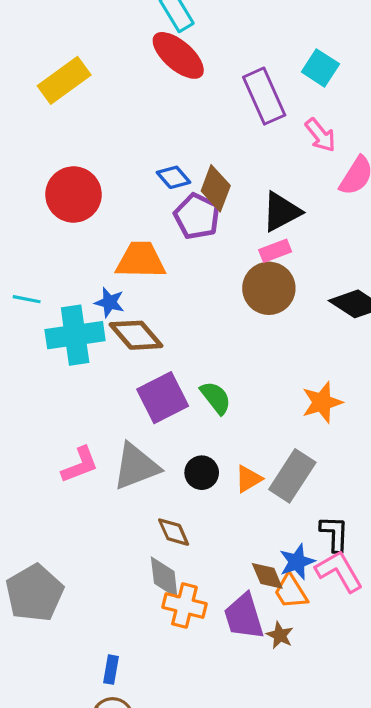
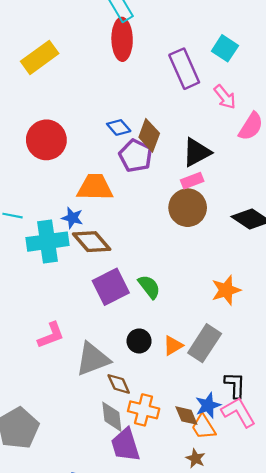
red ellipse: (178, 55) -> (122, 39), turned 48
gray triangle: (136, 466) -> (93, 359), moved
orange cross: (184, 606) -> (144, 410), moved
purple trapezoid: (244, 616) -> (125, 445), moved

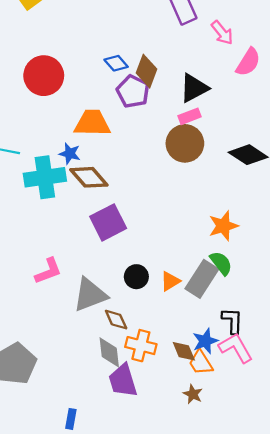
green semicircle: (149, 287) -> (221, 263), moved

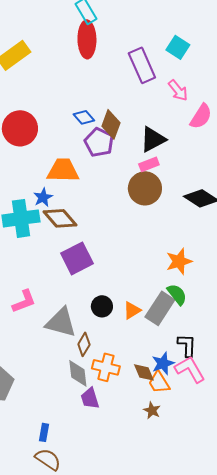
blue star: (70, 154) -> (43, 197), turned 30
gray triangle: (90, 295) -> (61, 322), turned 36
brown diamond: (116, 320) -> (84, 344), turned 55
purple trapezoid: (123, 381) -> (90, 398), size x0.7

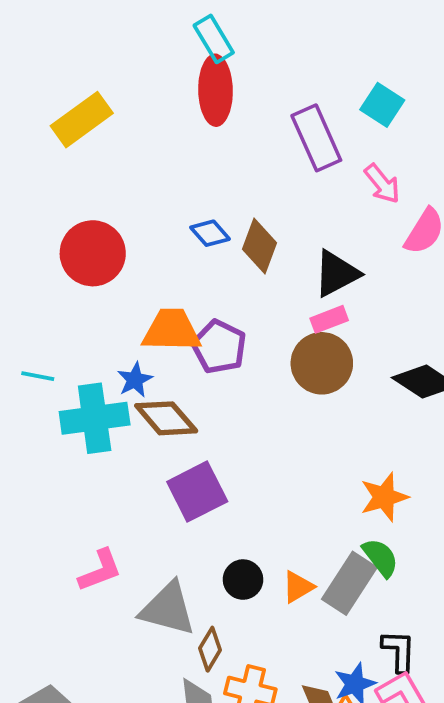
purple pentagon: (99, 142) -> (219, 347), moved

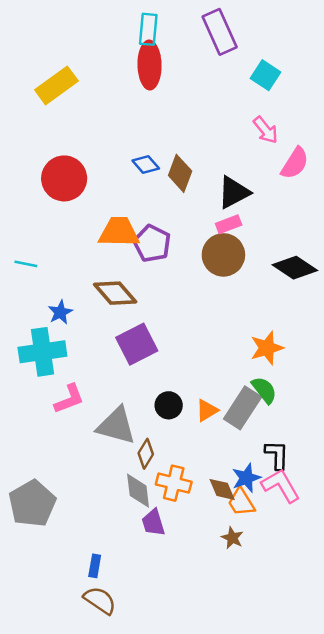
cyan rectangle: (214, 39) -> (148, 29), turned 36
purple rectangle: (316, 138) -> (220, 32), moved
blue star: (135, 380) -> (60, 312), moved
cyan cross: (95, 418) -> (42, 352), moved

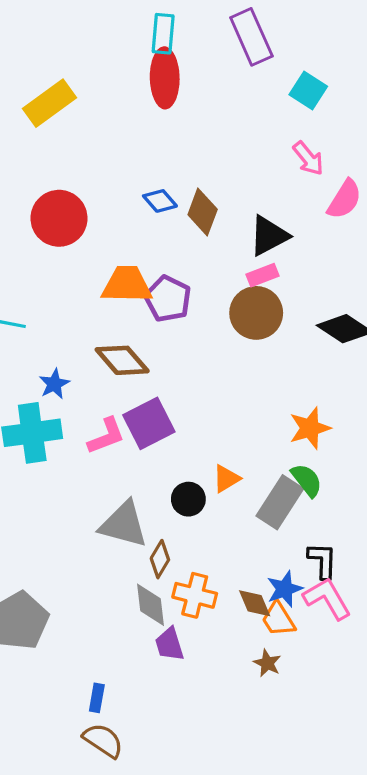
pink L-shape: (69, 399) -> (106, 436), moved
orange triangle: (207, 410) -> (226, 479), moved

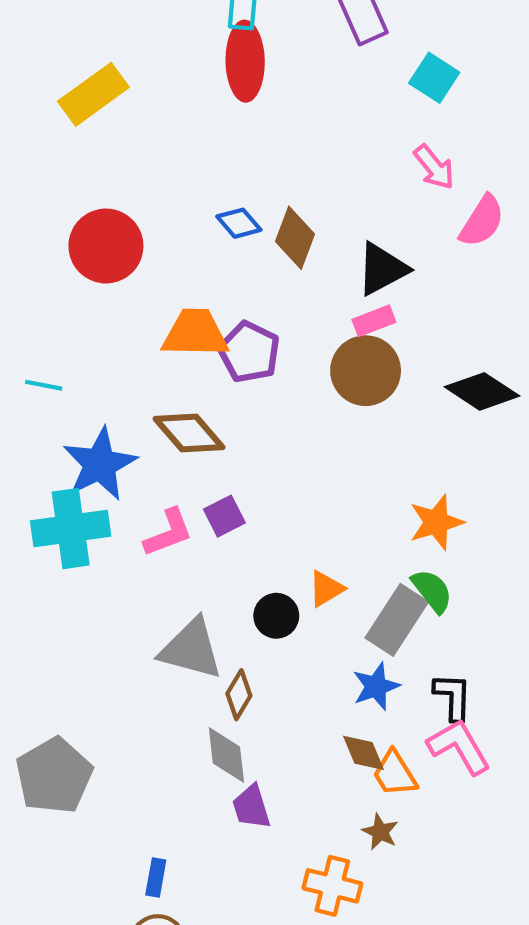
blue star: (54, 384) -> (100, 464), size x1.8
purple square: (149, 423) -> (224, 516), size x0.6
blue star: (285, 589) -> (376, 686), moved
orange cross: (195, 595) -> (332, 886), moved

